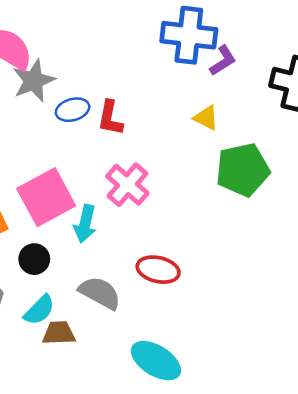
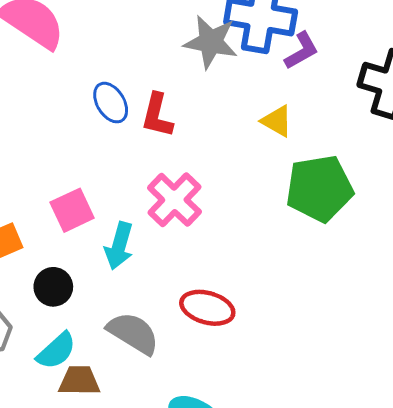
gray star: (34, 81) -> (211, 42), moved, turned 30
blue ellipse: (73, 110) -> (111, 103), turned 72
pink square: (46, 197) -> (72, 210), size x0.6

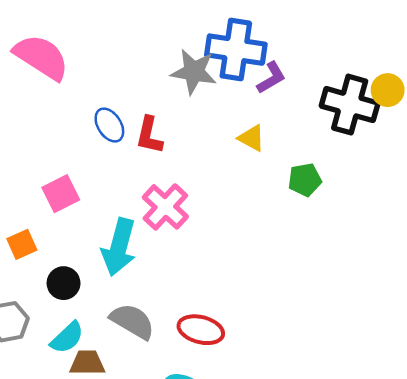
green pentagon: (319, 188) -> (305, 180), moved, size x0.6
pink square: (72, 210) -> (61, 194), moved
cyan arrow: (119, 246) -> (119, 247), size x1.4
red ellipse: (207, 308) -> (201, 330), moved

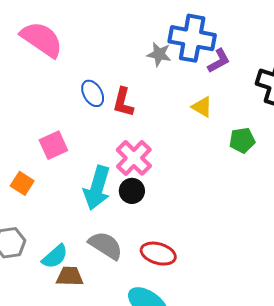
gray star: (194, 72) -> (159, 54), size x0.7
orange square: (22, 244) -> (22, 183), turned -35
black circle: (64, 283) -> (132, 191), moved

